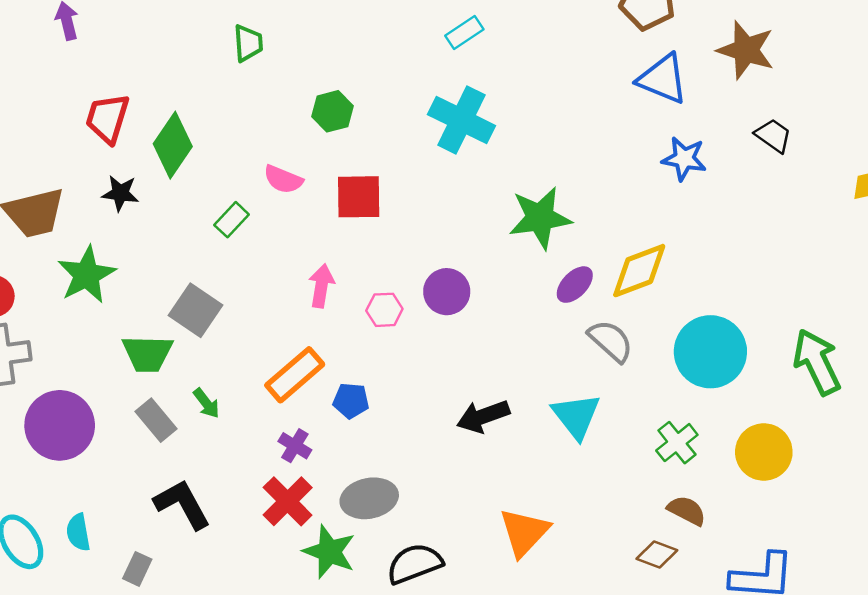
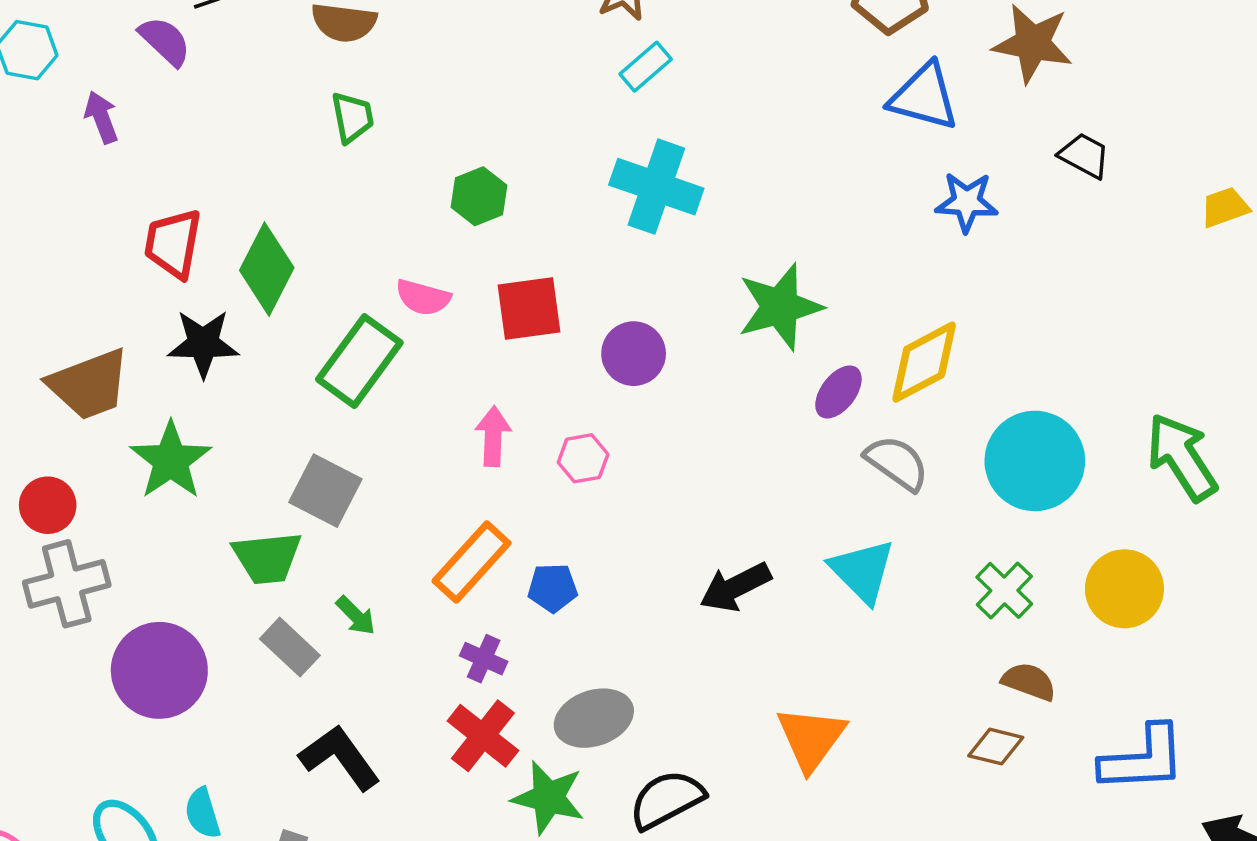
black star: (120, 193) -> (203, 343), size x1.4
green rectangle: (232, 220) -> (359, 361), size x1.8
purple circle: (447, 292) -> (634, 354), moved

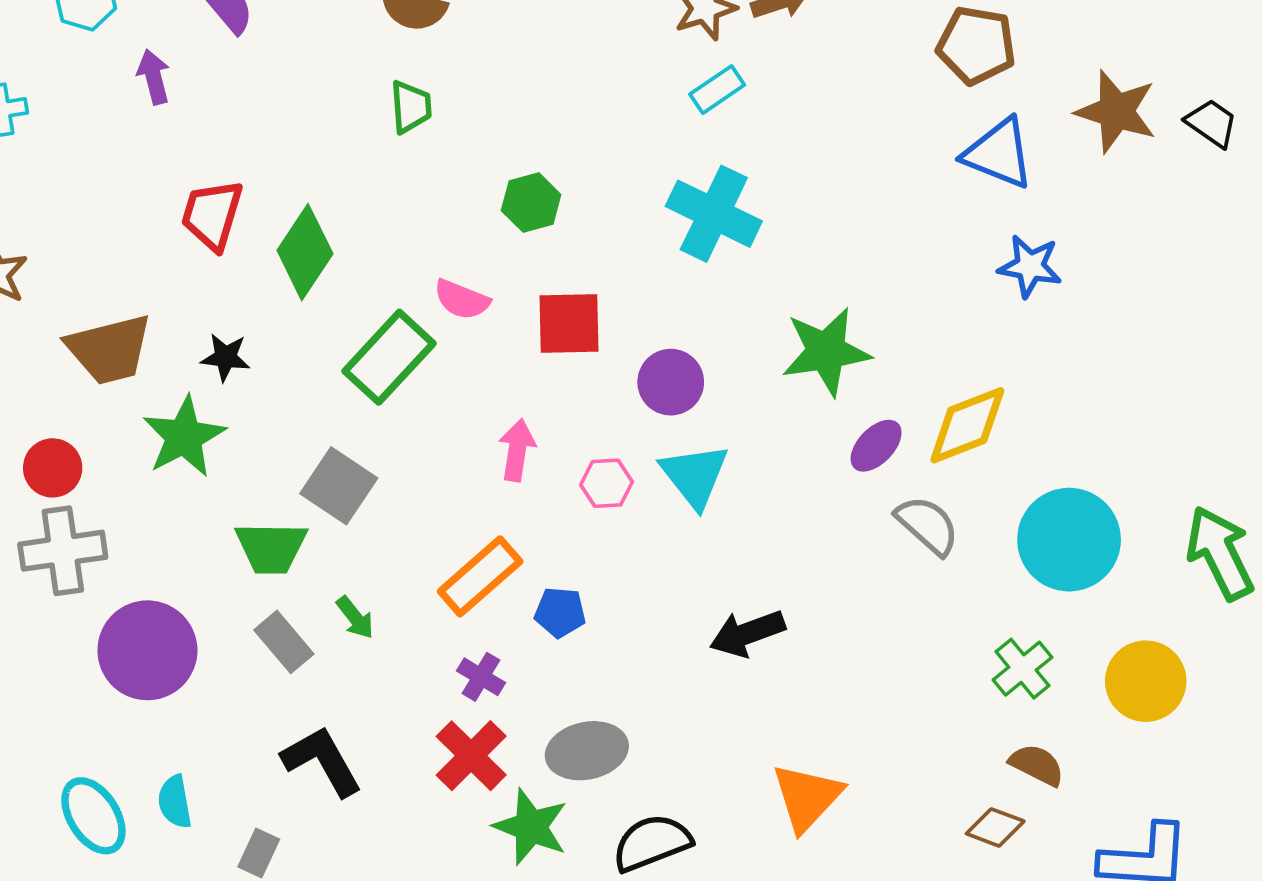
black trapezoid: (1084, 156) -> (1212, 123), moved
black star: (203, 343) -> (226, 357), moved, size x0.7
cyan triangle: (862, 571) -> (695, 476), moved

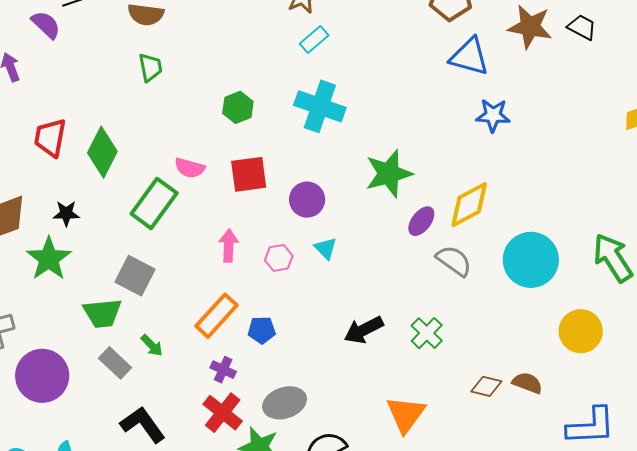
green hexagon: (531, 203) -> (238, 107), moved
cyan triangle: (695, 476) -> (326, 248), size x0.6
green cross: (1022, 669) -> (427, 333), moved
brown diamond: (995, 827) -> (486, 386), moved

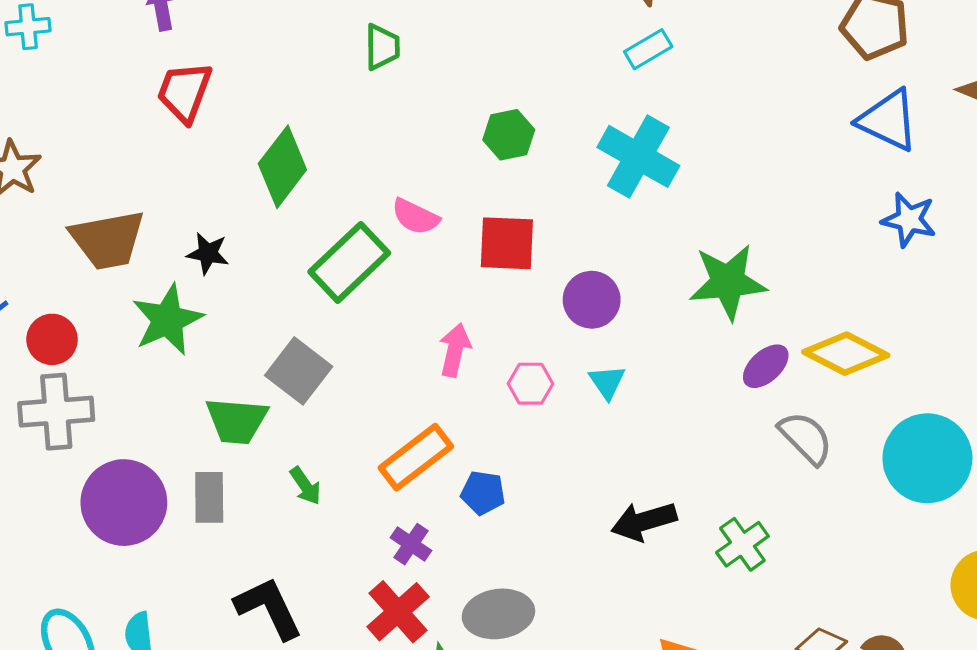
red trapezoid: (50, 138) -> (184, 92), moved
yellow diamond: (469, 205) -> (846, 354), turned 45
gray rectangle: (115, 363) -> (209, 497), moved, turned 36

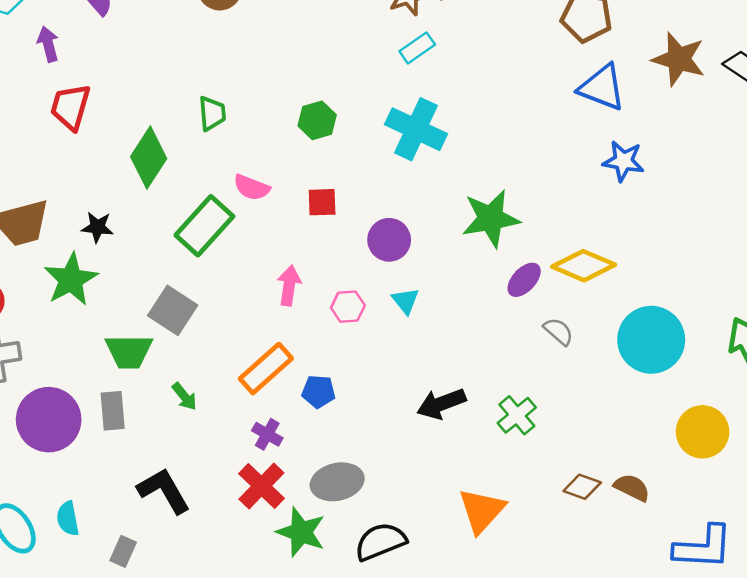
green trapezoid: (382, 47) -> (212, 113), moved
red square: (507, 243) -> (322, 202), size x0.7
gray semicircle: (806, 438) -> (558, 331), size x0.7

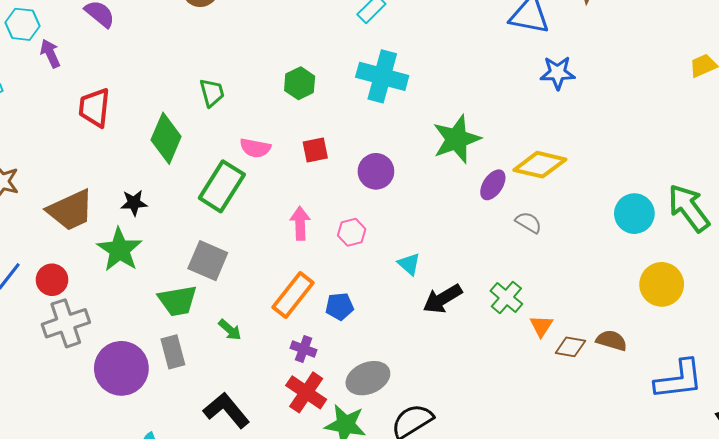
purple arrow: (48, 44) -> (50, 53), moved
cyan triangle: (406, 301) -> (409, 264), moved
cyan circle: (651, 340) -> (634, 214), moved, size x0.7
orange triangle: (482, 511) -> (541, 326), moved, size x0.6

